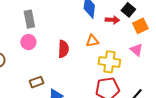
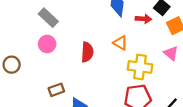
gray rectangle: (29, 19) -> (48, 18), turned -36
orange triangle: (92, 41) -> (120, 43), turned 40

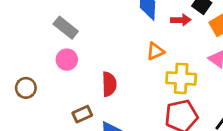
orange triangle: (120, 43) -> (155, 51), turned -49
red semicircle: (87, 52) -> (109, 84), moved

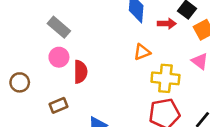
red semicircle: (109, 84) -> (80, 72), moved
brown rectangle: (82, 114) -> (58, 105), moved

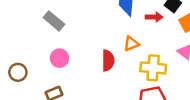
pink circle: (59, 57) -> (60, 58), moved
red semicircle: (80, 72) -> (108, 61), moved

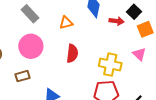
orange triangle: (131, 44) -> (66, 23), moved
pink circle: (60, 58) -> (31, 46), size x1.5

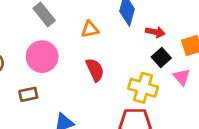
black square: (134, 12) -> (161, 58), moved
red semicircle: (72, 53) -> (95, 70), turned -36

